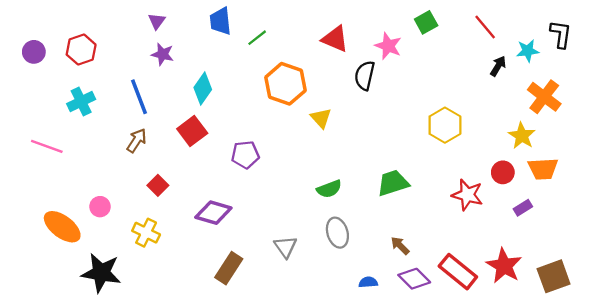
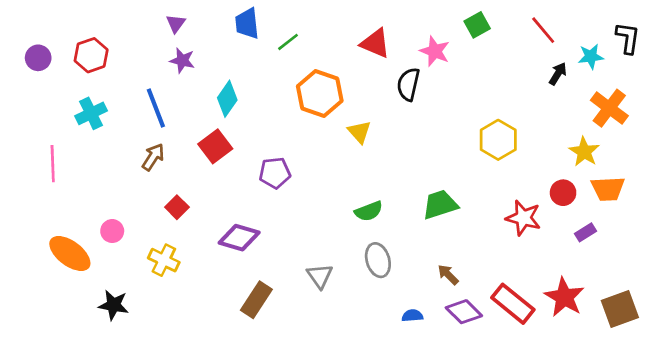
pink line: (47, 146) -> (53, 164), turned 68
black star: (101, 273) -> (114, 305), size x0.7

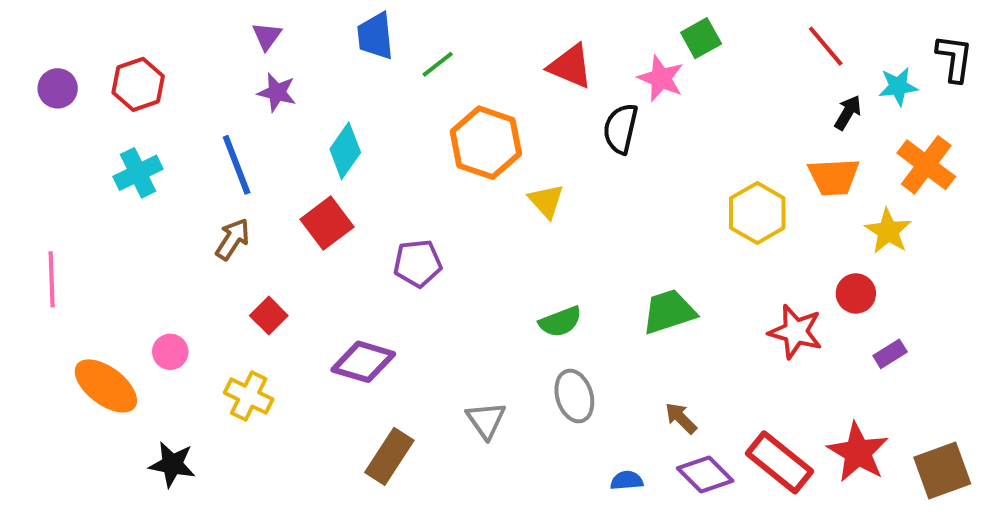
green square: (477, 25) -> (701, 38), moved
pink line: (53, 164) -> (52, 279), moved
orange trapezoid: (608, 189) -> (834, 177), moved

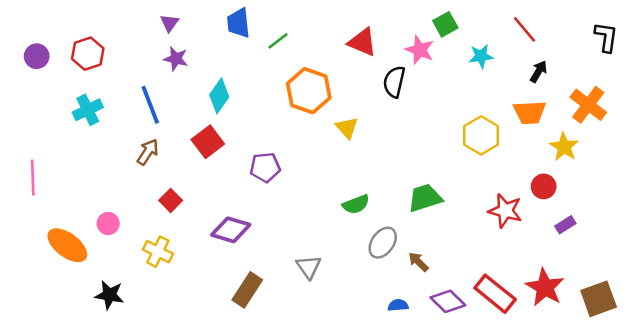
cyan star: (898, 86) -> (481, 56), moved
gray ellipse: (574, 396) -> (383, 243), moved, turned 52
brown arrow: (681, 418) -> (418, 262), moved

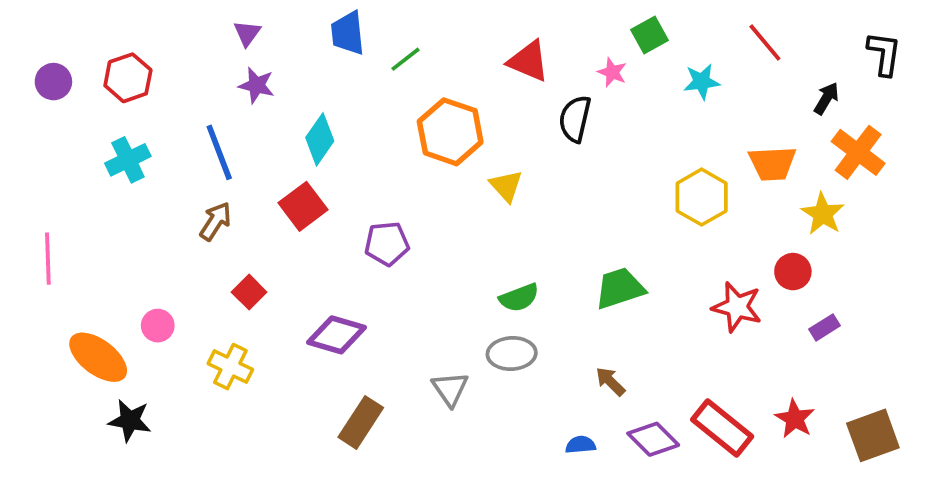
pink star: (420, 50) -> (612, 72), size x0.7
black arrow: (539, 72) -> (826, 98), moved
gray ellipse: (383, 243) -> (512, 354), moved, turned 52
red star: (545, 287) -> (795, 419), size x0.7
black star: (109, 295) -> (130, 421), moved

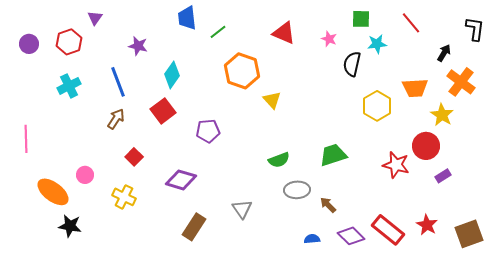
purple triangle: (247, 33) -> (95, 18), moved
green square: (649, 35) -> (361, 19), moved, turned 30
black semicircle: (575, 119) -> (352, 64), moved
red circle: (793, 272) -> (426, 146), size x1.4
gray ellipse: (512, 354) -> (297, 190), moved

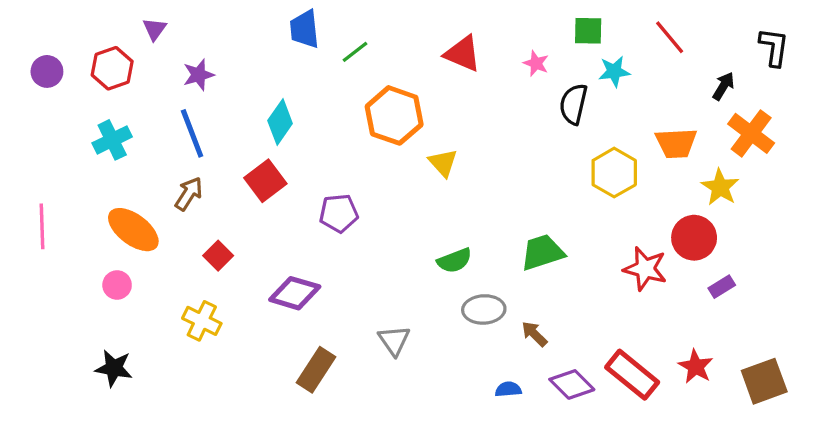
purple star: (138, 46) -> (199, 75), moved, turned -30
pink circle: (85, 175) -> (117, 285), moved
orange ellipse: (53, 192) -> (133, 230), moved

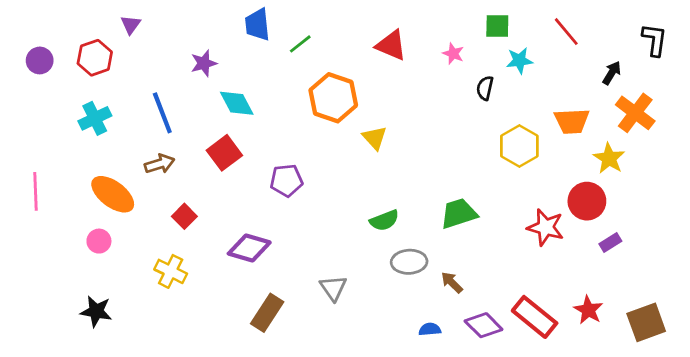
purple star: (199, 75) -> (204, 63), moved
black semicircle: (573, 104) -> (485, 88), size x0.7
cyan diamond: (280, 122) -> (237, 103), turned -63
brown arrow: (189, 194) -> (160, 164), turned 40

